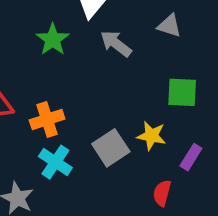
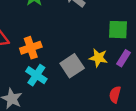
purple rectangle: (191, 157) -> (124, 58), moved
red semicircle: (162, 193) -> (115, 95), moved

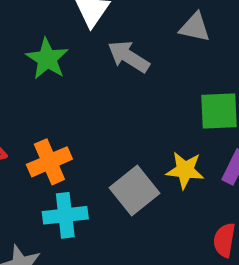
cyan cross: (36, 75) -> (65, 215), turned -35

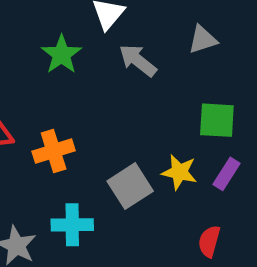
gray triangle: (195, 27) -> (203, 40), turned -36
cyan cross: (65, 215) -> (72, 225), moved

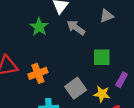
green square: (217, 120) -> (102, 57), moved
yellow star: (179, 172) -> (102, 94), moved

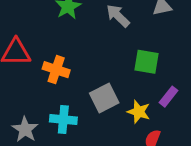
orange cross: (38, 73) -> (56, 70), turned 30

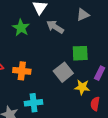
gray square: (104, 98) -> (63, 72), moved

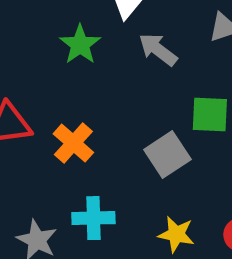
orange cross: (22, 71) -> (73, 143), turned 30
yellow star: (82, 87) -> (176, 234), moved

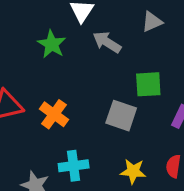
gray square: (167, 154) -> (121, 116), turned -32

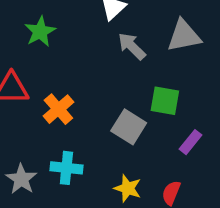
gray triangle: (152, 22) -> (184, 36), size x1.5
green star: (52, 44) -> (40, 32), moved

